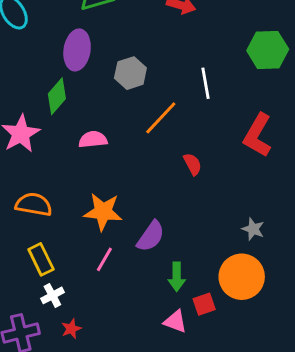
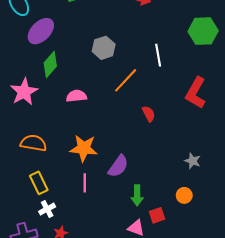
purple ellipse: (77, 50) -> (41, 31), moved, turned 36
pink line: (104, 259) -> (85, 183), turned -30
orange circle: (242, 277) -> (184, 195), size x0.5

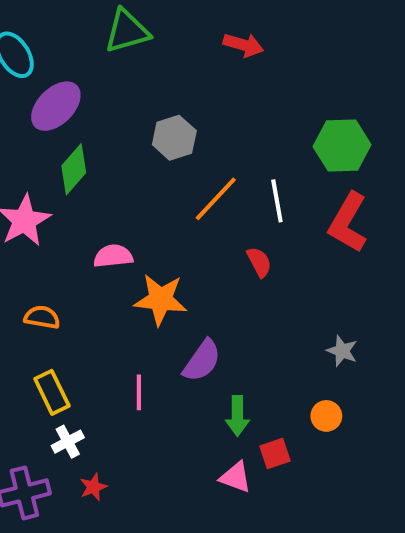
green hexagon: (203, 31) -> (342, 146), moved
white line: (158, 55) -> (277, 201), moved
pink semicircle: (76, 96) -> (113, 256), moved
orange semicircle: (33, 143) -> (42, 317), size x0.7
orange star: (84, 148) -> (160, 300), moved

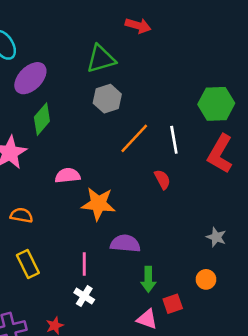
green triangle: (127, 31) -> (101, 59), moved
red arrow: (243, 45) -> (138, 26), moved
purple semicircle: (202, 361) -> (125, 243), turned -120
white cross: (68, 442) -> (84, 296), moved, turned -30

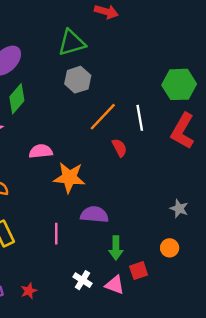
red semicircle: (162, 179) -> (119, 148), moved
white cross: (84, 296) -> (82, 280), moved

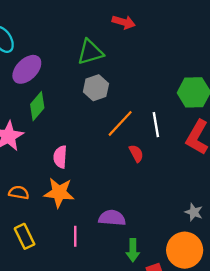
pink semicircle: (41, 151) -> (60, 157), turned -80
orange star: (69, 178) -> (59, 193), moved
orange circle: (170, 248) -> (185, 250), size x2.0

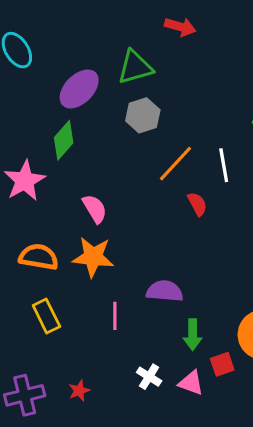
purple ellipse: (27, 69) -> (79, 89), moved
pink semicircle: (60, 157) -> (95, 209), turned 145
orange semicircle: (19, 193) -> (39, 257), size x1.4

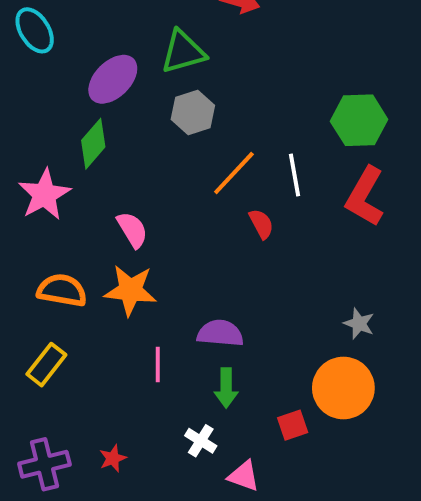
yellow rectangle: (46, 316) -> (46, 365), moved, turned 64
green arrow: (193, 335) -> (226, 388), moved
pink triangle: (191, 383) -> (244, 476), moved

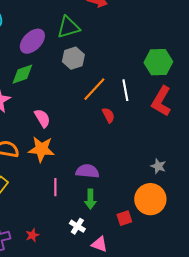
green diamond: (93, 144) -> (22, 74), turned 30

